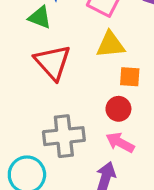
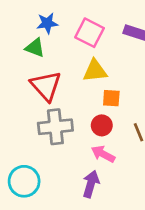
gray cross: (64, 136) -> (55, 127), moved

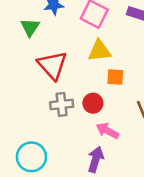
green triangle: (35, 48) -> (30, 27), moved, turned 42
red circle: (102, 125) -> (93, 103), moved
gray cross: (55, 127) -> (62, 104), size x0.7

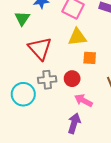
cyan circle: (31, 157) -> (23, 94), moved

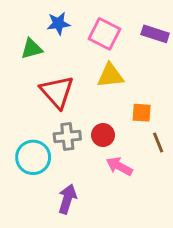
green triangle: (22, 18) -> (32, 49), turned 42
orange square: (90, 58) -> (142, 113), moved
purple arrow: (74, 123) -> (67, 199), moved

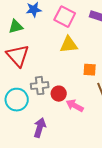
red triangle: (57, 92) -> (18, 56), moved
red circle: (103, 135) -> (59, 94), moved

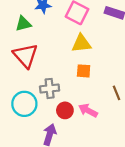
orange square: (90, 70) -> (84, 71), moved
red circle: (59, 94) -> (65, 110), moved

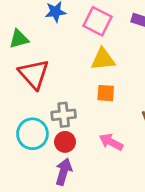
green triangle: (23, 24) -> (19, 39), moved
red circle: (65, 110) -> (65, 142), moved

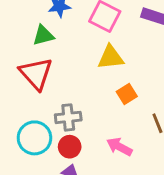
green triangle: (19, 39) -> (43, 35), moved
orange square: (106, 93) -> (127, 94), moved, turned -36

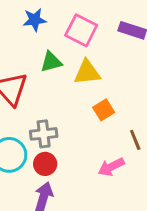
green triangle: (43, 35) -> (51, 62), moved
pink arrow: (119, 147) -> (111, 167), moved, turned -55

